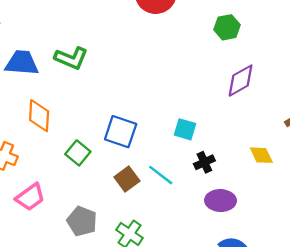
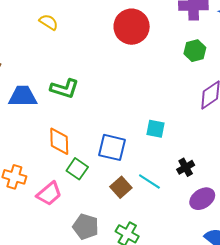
orange diamond: (39, 116) -> (59, 141), moved
cyan square: (185, 129) -> (156, 129), moved
pink trapezoid: (30, 197) -> (49, 194), moved
purple ellipse: (221, 201) -> (202, 199), turned -30

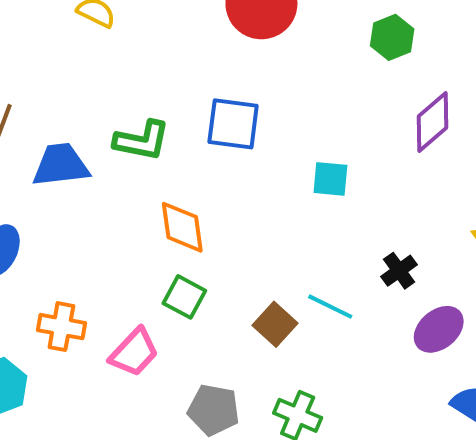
cyan square: (156, 129) -> (330, 179), moved
orange diamond: (59, 141) -> (182, 227), moved
blue square: (112, 147) -> (233, 124), moved

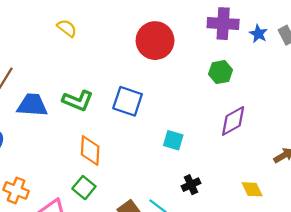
black cross: (399, 271) -> (191, 185), moved

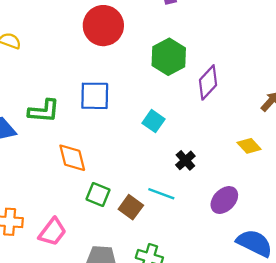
green hexagon: (220, 72) -> (169, 57), moved, size x1.4
cyan square: (173, 140) -> (153, 121), turned 36
green square: (84, 188) -> (98, 194), moved

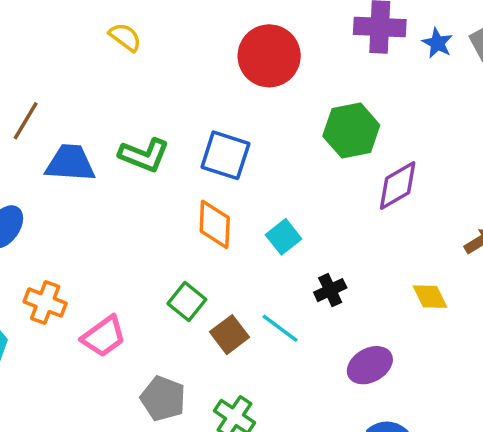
cyan square: (153, 121) -> (284, 237), moved
orange diamond: (72, 158) -> (215, 224), moved

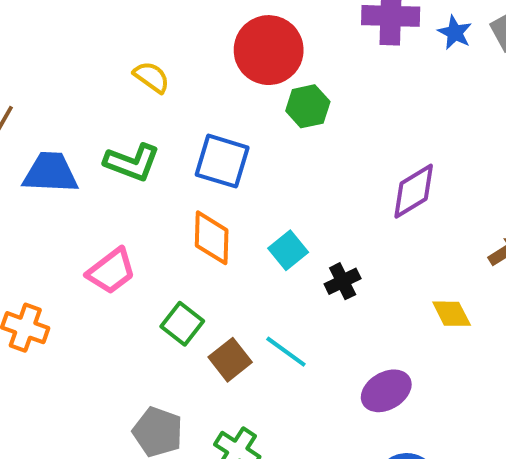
yellow semicircle: (125, 37) -> (151, 77), moved
green hexagon: (351, 131) -> (308, 106), moved, size x0.7
black cross: (330, 290) -> (343, 281), moved
pink trapezoid: (104, 336) -> (111, 271), moved

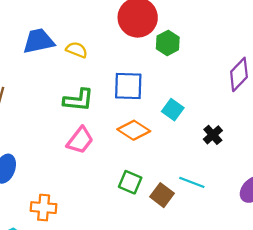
blue trapezoid: (50, 173) -> (39, 41), moved
orange diamond: (212, 238) -> (134, 130), turned -44
cyan square: (288, 250) -> (173, 110), moved
pink trapezoid: (111, 271) -> (80, 140), moved

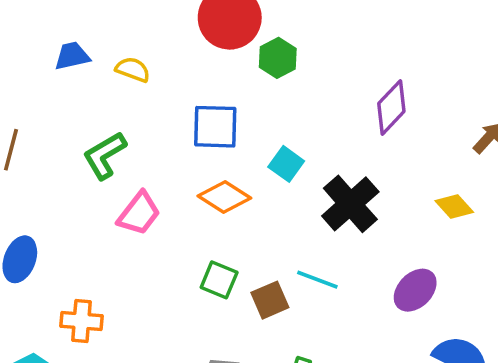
blue trapezoid: (39, 41) -> (72, 56), size x0.7
green L-shape: (78, 100) -> (105, 155), moved, turned 144
black cross: (213, 135) -> (350, 204), size x1.8
brown square: (162, 195) -> (270, 300), turned 30

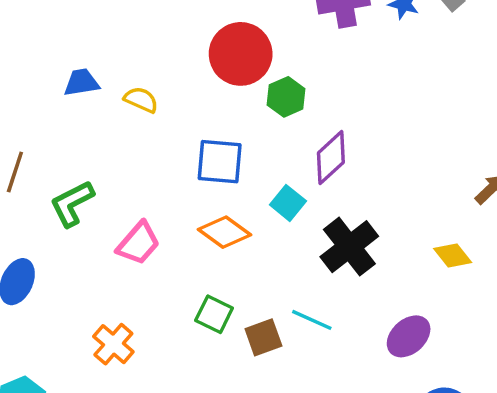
purple diamond: (391, 107) -> (331, 158), moved
green L-shape: (105, 155) -> (72, 204), moved
orange cross: (81, 321) -> (113, 344), moved, turned 33

